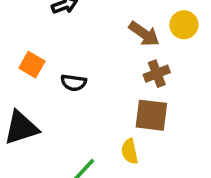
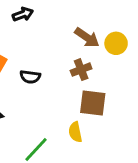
yellow circle: (184, 25) -> (116, 43), moved
brown cross: (157, 74) -> (81, 70), moved

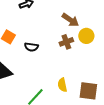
yellow circle: (116, 43) -> (86, 36), moved
brown square: (93, 103) -> (88, 91), moved

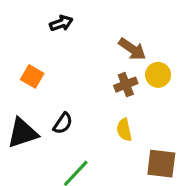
black semicircle: (31, 47) -> (63, 123), moved, turned -64
yellow semicircle: (62, 85) -> (124, 130), moved

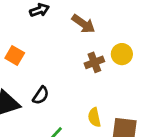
brown arrow: (132, 49) -> (83, 24), moved
yellow semicircle: (124, 130) -> (94, 117), moved

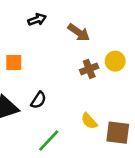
orange square: (15, 55) -> (14, 62), turned -30
yellow semicircle: (94, 117) -> (89, 121), turned -30

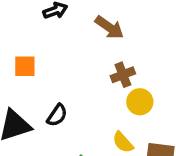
yellow circle: (115, 61) -> (140, 102), moved

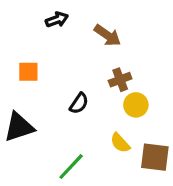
black semicircle: (57, 115) -> (79, 103), moved

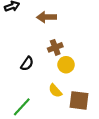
brown arrow: (107, 35) -> (47, 17), turned 144

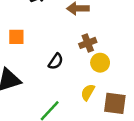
yellow semicircle: (55, 91) -> (88, 92), turned 72

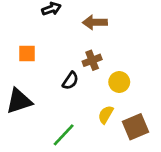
brown cross: (88, 43) -> (92, 60), moved
brown square: (115, 103) -> (135, 127), turned -30

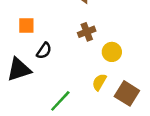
black semicircle: (70, 81) -> (44, 51), moved
brown square: (135, 127) -> (127, 93), turned -35

